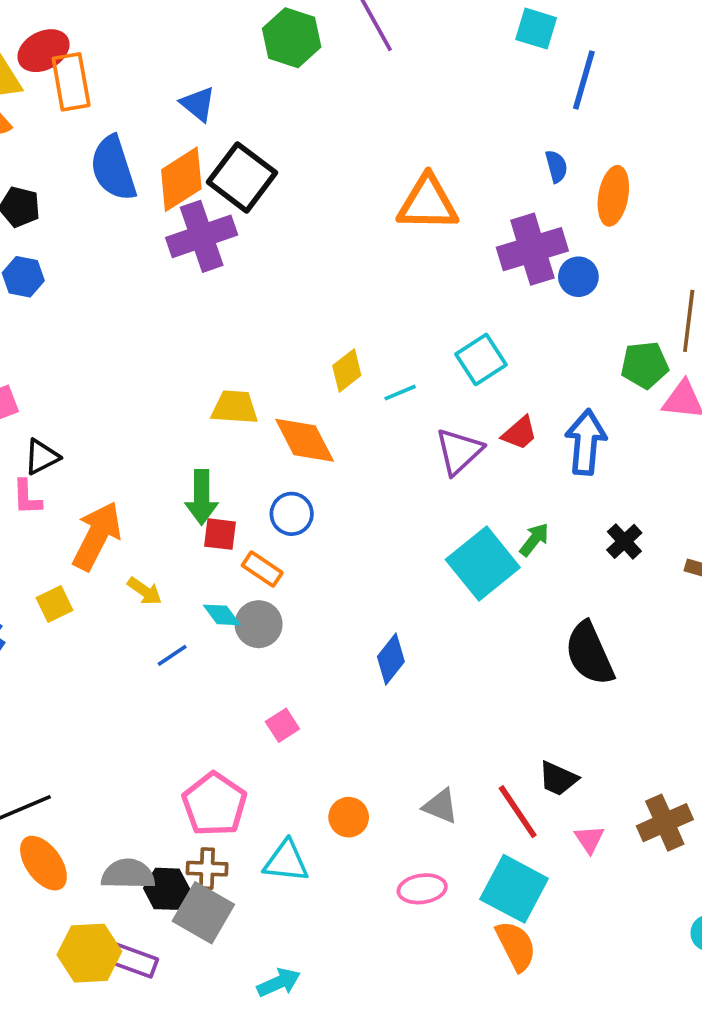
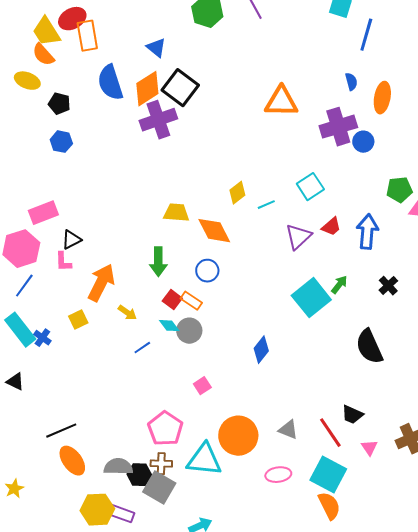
red square: (220, 534) -> (172, 300), moved, turned 30
orange circle: (349, 817) -> (238, 436), size x1.8
cyan triangle: (286, 861) -> (204, 460), size x1.4

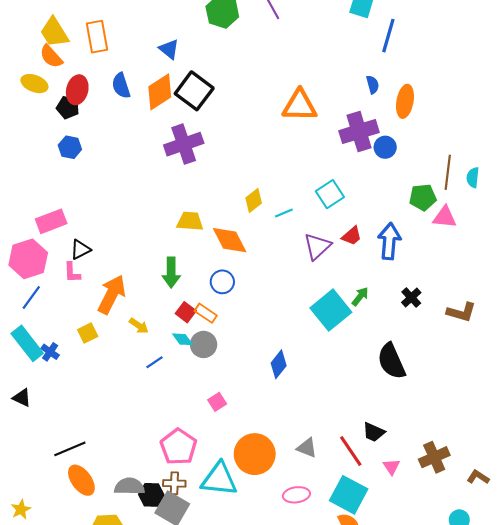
red ellipse: (72, 19) -> (77, 90), moved, turned -48
blue semicircle: (110, 83) -> (121, 86), size x0.7
purple cross: (158, 120) -> (184, 144), moved

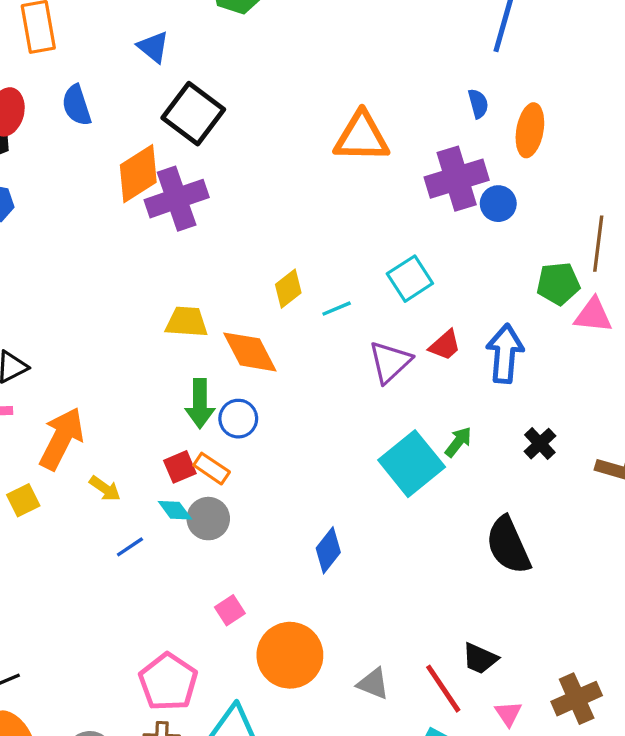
orange diamond: (160, 92) -> (138, 174), moved
green arrow: (171, 272) -> (200, 404), moved
red square: (186, 312) -> (180, 467), turned 30
orange circle: (255, 454) -> (290, 655), moved

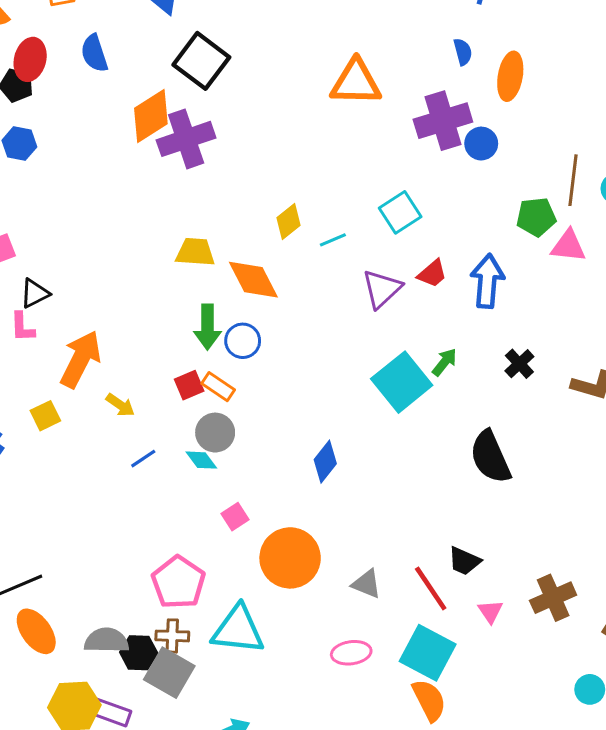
cyan diamond: (175, 510) -> (201, 460), moved

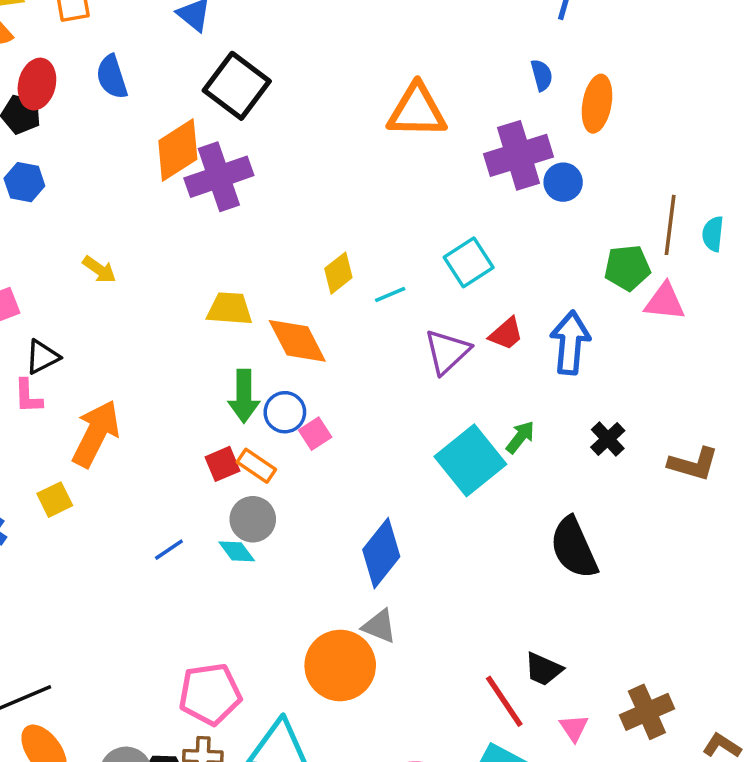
yellow arrow: (120, 405) -> (99, 270), moved
blue diamond: (325, 462) -> (381, 553), size x1.4
pink square: (235, 517) -> (315, 434), moved
pink pentagon: (178, 582) -> (210, 694), turned 30
gray triangle: (367, 584) -> (379, 626), moved

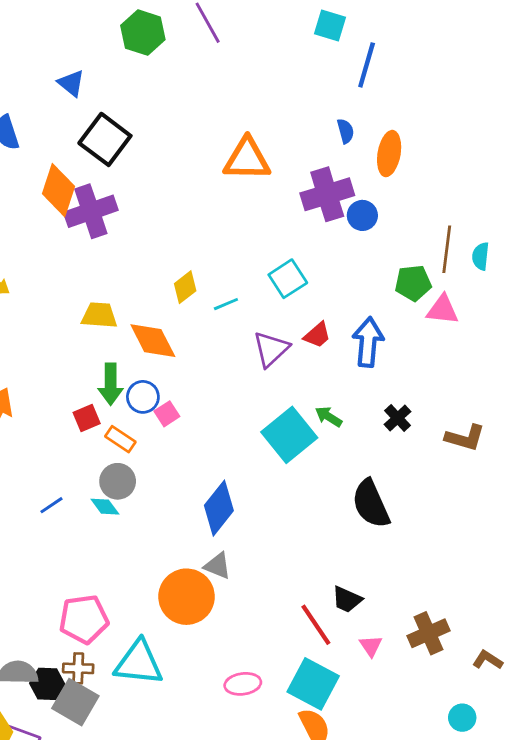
orange diamond: (178, 150) -> (59, 190), turned -39
green arrow: (520, 437) -> (329, 417), turned -96
red square: (222, 464) -> (87, 418), moved

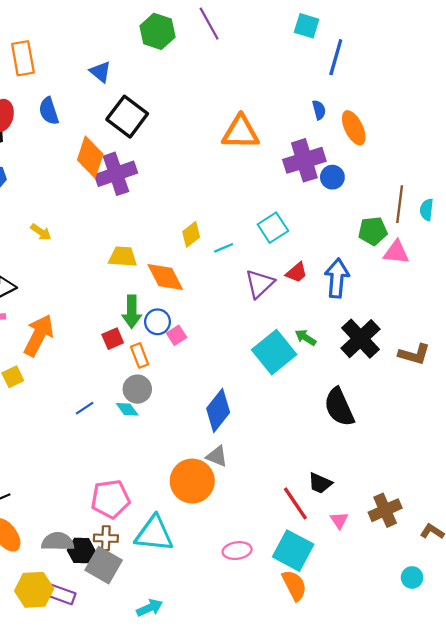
orange ellipse: (389, 154) -> (354, 128), turned -36
black cross: (398, 418) -> (360, 339), size x1.8
orange rectangle: (120, 439) -> (140, 355), turned 35

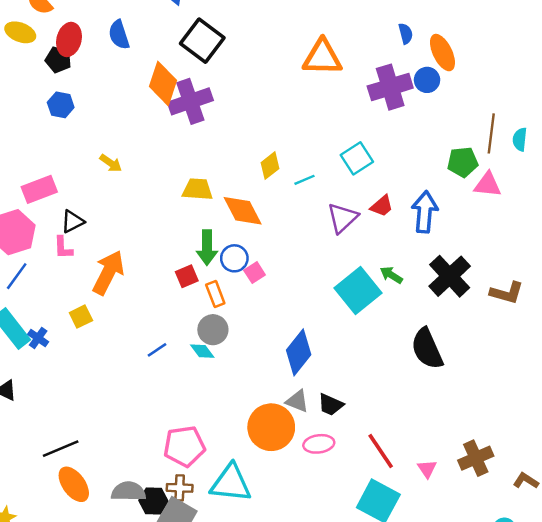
blue circle: (332, 177) -> (427, 80), moved
black trapezoid: (320, 483) -> (331, 405), moved
pink ellipse: (237, 551) -> (319, 444), moved

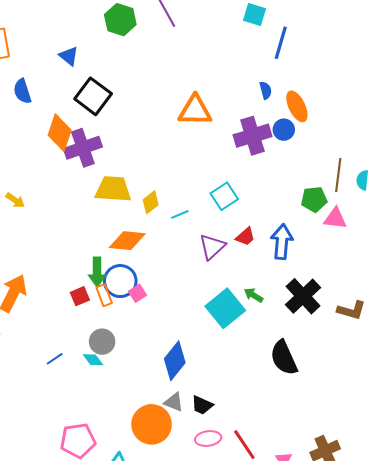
yellow trapezoid: (197, 189) -> (113, 189), moved, size x1.4
orange diamond: (243, 211) -> (127, 241), turned -57
blue circle: (234, 258) -> (120, 281), size x1.4
orange rectangle: (215, 294) -> (104, 295), moved
pink ellipse: (319, 444) -> (208, 439), moved

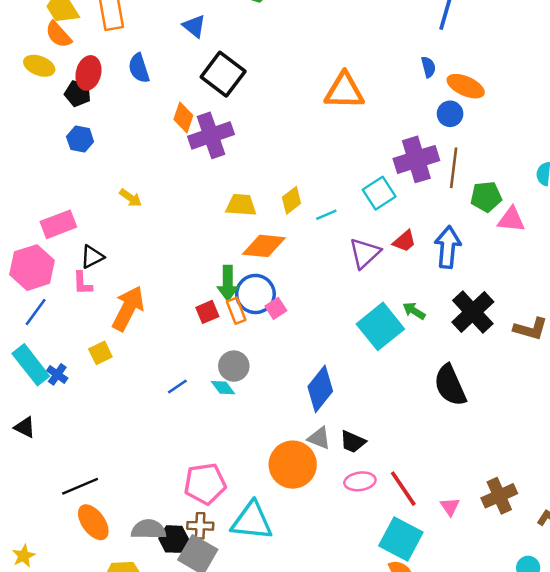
orange ellipse: (297, 106) -> (466, 86), turned -40
orange diamond: (60, 133) -> (183, 117), size x0.7
purple cross: (252, 136) -> (416, 159), moved
brown line: (338, 175) -> (454, 168), moved
yellow trapezoid: (113, 189) -> (241, 205), moved, size x0.7

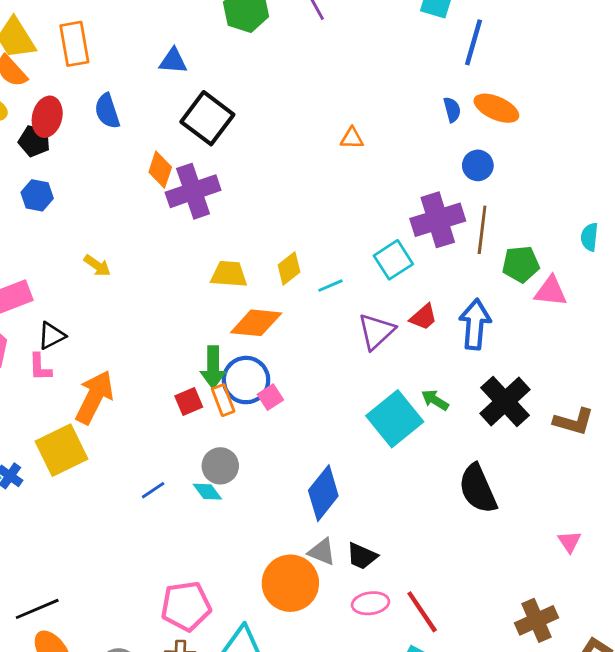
blue triangle: (194, 26) -> (173, 61), turned -35
orange ellipse: (466, 86) -> (496, 108), moved
orange triangle: (344, 91) -> (352, 138), size x0.5
yellow square: (100, 353) -> (61, 450), size x1.8
pink triangle: (450, 507) -> (569, 542), moved

